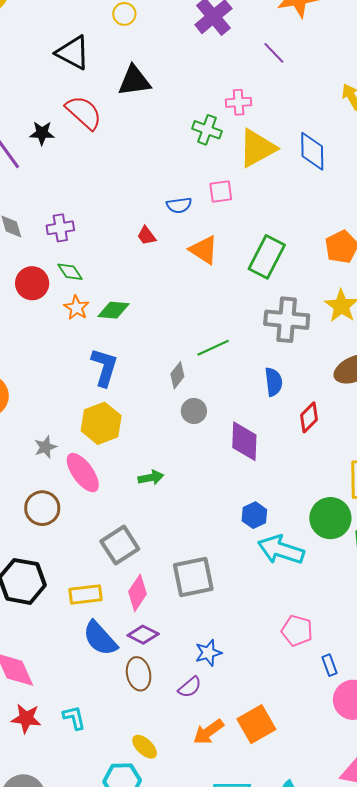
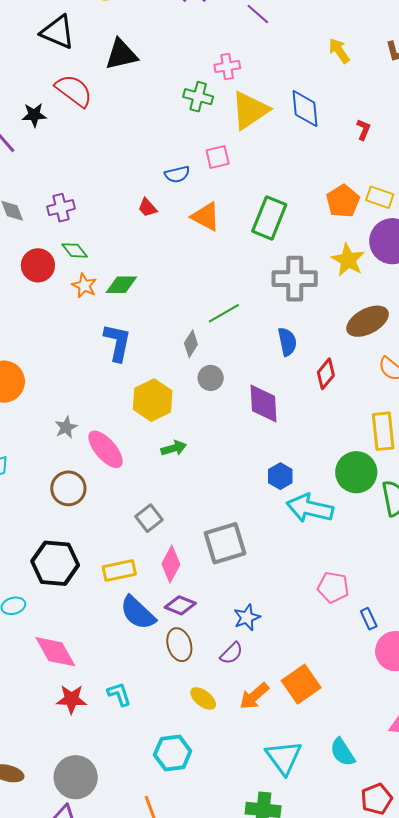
yellow hexagon: (101, 423) -> (153, 400), moved
gray square: (120, 545) -> (149, 518), size x0.7
yellow ellipse: (145, 747) -> (203, 698), moved

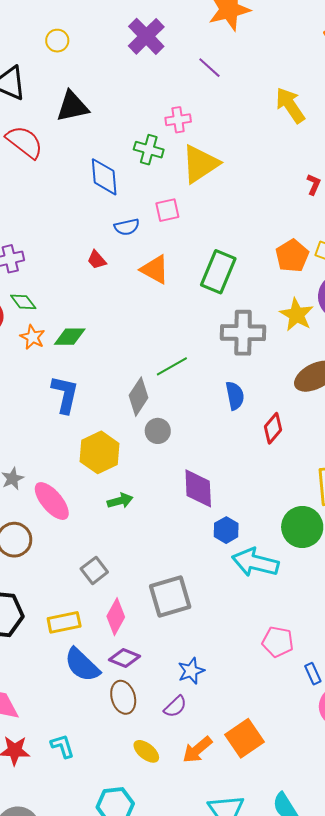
yellow arrow: (339, 51) -> (290, 105), size x1.4
blue diamond: (305, 109) -> (104, 177), moved
gray diamond: (191, 344) -> (138, 397), size x1.4
purple diamond: (264, 404) -> (198, 488), moved

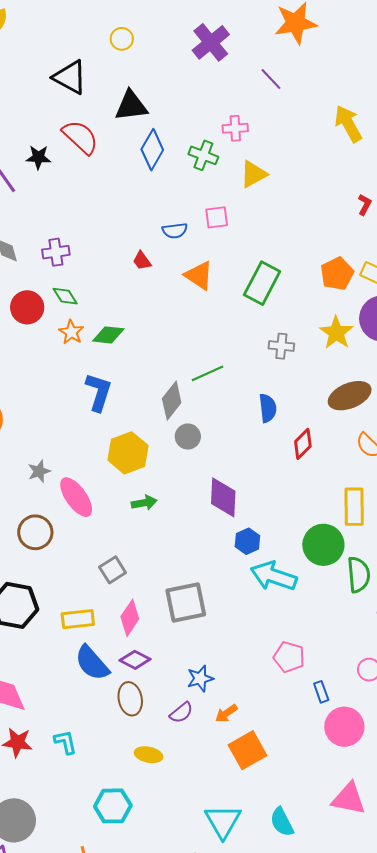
yellow triangle: (200, 164) -> (253, 174), size x0.7
blue diamond: (104, 177) -> (152, 150), moved, turned 30
gray cross: (243, 333) -> (281, 346), size x0.6
orange arrow: (197, 750) -> (226, 713), moved, size x0.7
yellow ellipse: (146, 751) -> (149, 755), turned -32

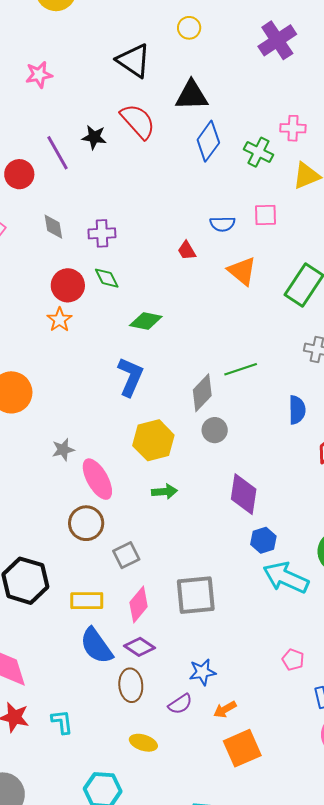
orange star: (71, 332) -> (60, 320), moved
brown circle: (35, 532) -> (86, 523), moved
pink pentagon: (289, 657) -> (293, 660), size x0.7

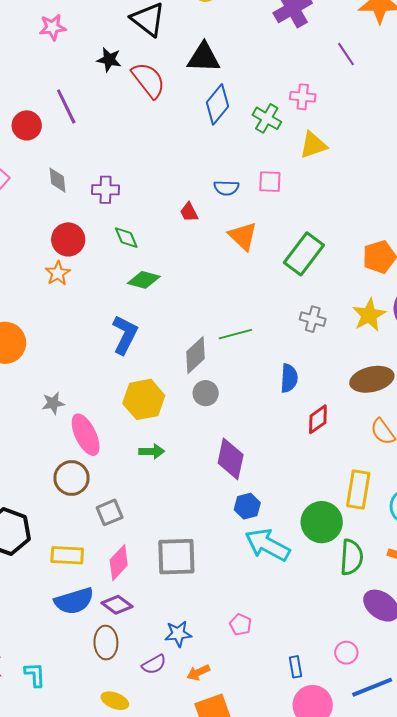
black star: (94, 137) -> (109, 60), moved
green diamond: (107, 278) -> (126, 238), moved
blue semicircle: (96, 646) -> (74, 601), turned -75
pink pentagon: (293, 660) -> (240, 625), moved

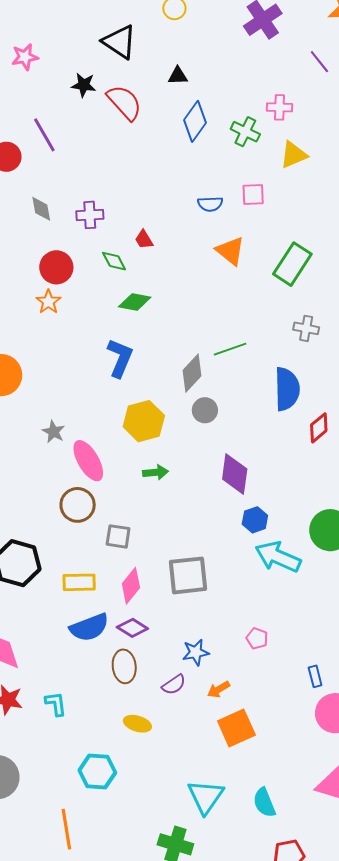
black triangle: (204, 58) -> (178, 76), size x0.6
red trapezoid: (189, 212) -> (144, 240), moved
blue semicircle: (289, 378) -> (287, 389), size x1.5
gray star: (53, 403) -> (54, 432), turned -30
gray square: (110, 512) -> (118, 536), turned 36

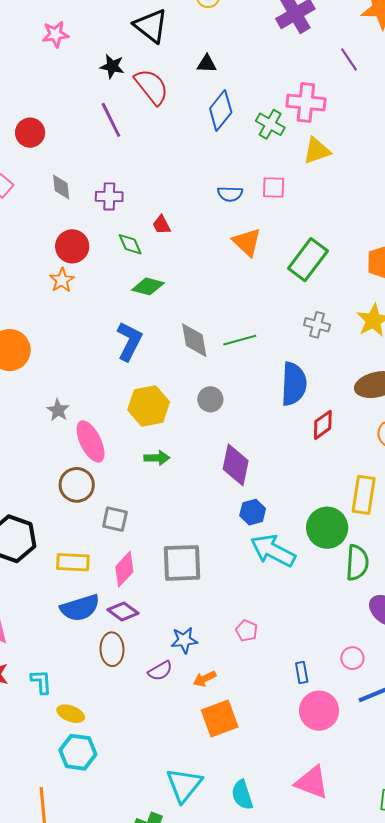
pink cross: (279, 107) -> (306, 102), size x1.5
purple line: (44, 135) -> (111, 120), moved
gray diamond: (192, 373) -> (194, 340), moved, turned -57
yellow ellipse: (137, 724) -> (71, 714), moved

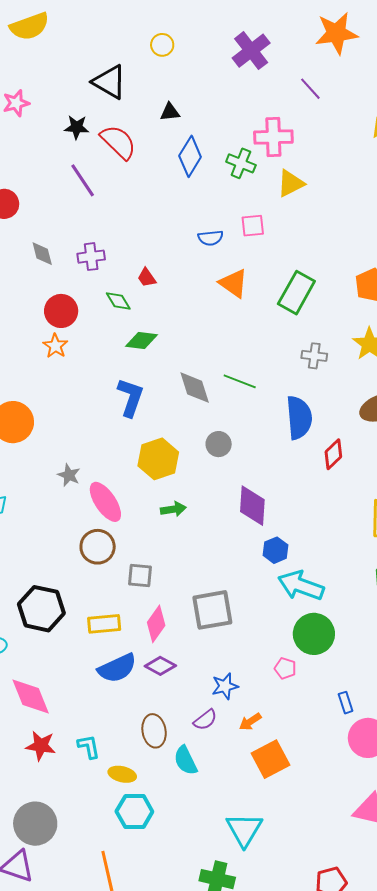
green line: (240, 340) -> (240, 381), turned 44
green circle: (327, 528) -> (314, 634), moved
brown ellipse: (112, 649) -> (154, 731), moved
cyan semicircle: (242, 795) -> (185, 760), moved

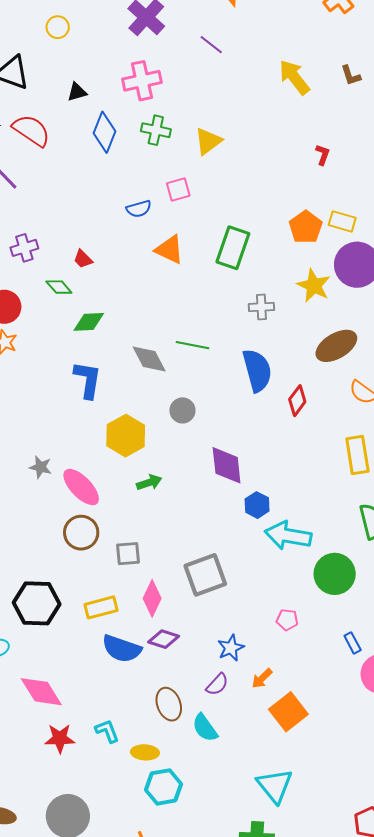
pink cross: (273, 137) -> (142, 81), moved
green circle: (314, 634) -> (335, 574), moved
blue semicircle: (117, 668) -> (122, 649), turned 54

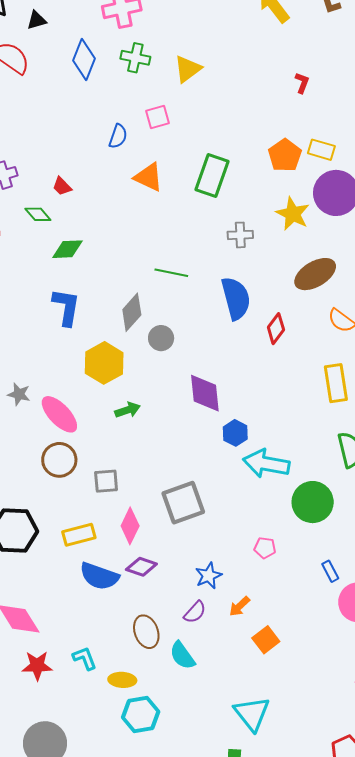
black triangle: (77, 92) -> (37, 20), moved
blue semicircle: (139, 209) -> (118, 136), turned -55
gray diamond: (149, 359) -> (132, 312), moved, turned 69
orange square: (288, 712) -> (266, 640), size x0.7

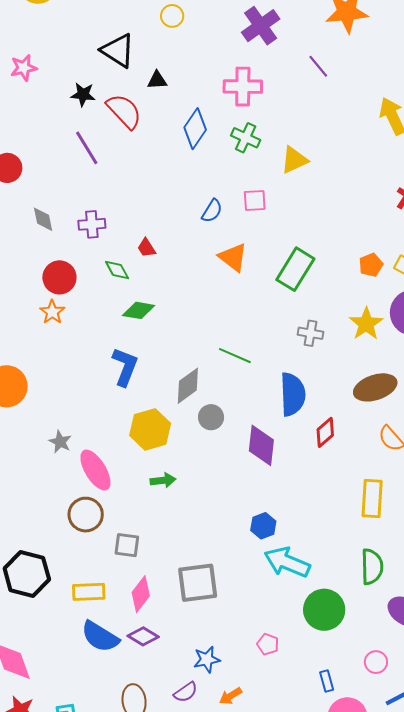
orange pentagon: (285, 155) -> (371, 265), size x0.7
purple diamond: (205, 393) -> (261, 445), moved

